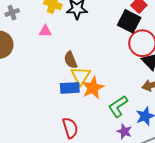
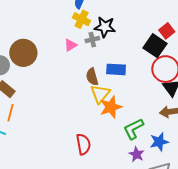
gray cross: (12, 13) -> (92, 40), moved
pink triangle: (45, 31) -> (71, 45), turned -40
blue rectangle: (70, 88) -> (116, 69), moved

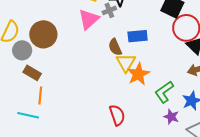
pink triangle: (71, 45) -> (89, 19), size x1.6

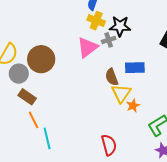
orange star: (138, 74) -> (133, 106), size x0.6
orange line: (40, 96) -> (34, 120), turned -36
cyan line: (28, 115) -> (47, 138), moved, turned 60

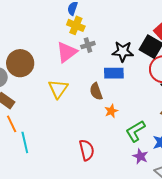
black star: (120, 26) -> (123, 51), moved
brown semicircle: (112, 77) -> (96, 91), moved
yellow triangle: (121, 93) -> (58, 89), moved

